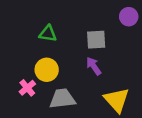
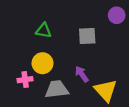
purple arrow: (94, 66) -> (82, 74), moved
pink cross: (27, 88) -> (25, 80), turned 32

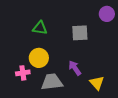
yellow triangle: (106, 90) -> (97, 83), size x0.7

